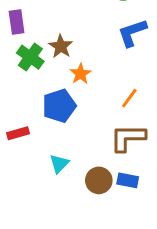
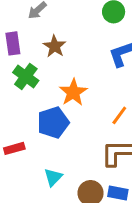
brown star: (61, 46) -> (55, 46), moved
orange star: (81, 74) -> (73, 92), size x1.4

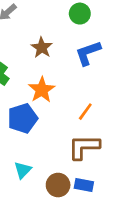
brown star: (55, 46) -> (42, 48), moved

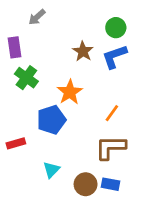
green circle: (80, 14) -> (116, 28), moved
brown star: (42, 48) -> (83, 51), moved

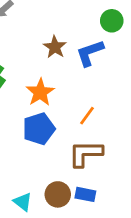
green circle: (116, 28) -> (112, 21), moved
blue pentagon: (51, 120) -> (39, 129), moved
cyan triangle: (51, 170) -> (23, 202), moved, turned -36

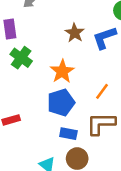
blue rectangle: (85, 194) -> (68, 134), moved

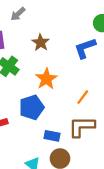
brown star: (75, 33) -> (41, 42), moved
blue pentagon: (61, 103) -> (32, 107), moved

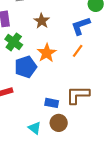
orange line: (83, 97) -> (78, 51), moved
blue pentagon: (32, 107) -> (26, 67), moved

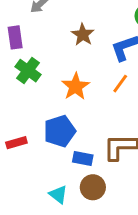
brown star: (42, 21) -> (83, 35), moved
blue pentagon: (26, 67) -> (60, 131), moved

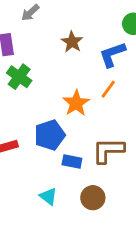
orange star: (76, 86) -> (76, 103), moved
brown circle: (93, 187) -> (93, 198), moved

